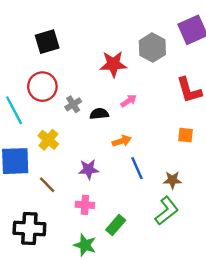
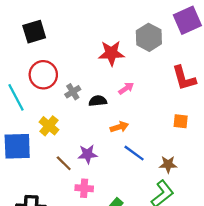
black square: (47, 42) -> (34, 32), moved
blue line: (137, 168) -> (134, 153), turned -30
brown line: (47, 185) -> (64, 163), moved

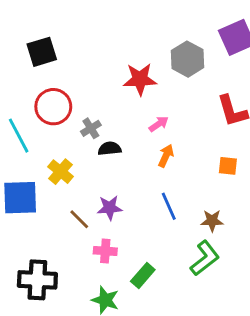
black semicircle: (98, 101) -> (110, 149), moved
orange arrow: (119, 127) -> (166, 156), moved, turned -48
blue line: (134, 153) -> (169, 206), turned 30

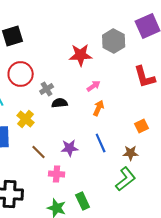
orange square: (228, 166) -> (142, 126), moved, turned -32
purple star: (110, 208) -> (70, 148), moved
green rectangle: (143, 276) -> (83, 201), moved, turned -66

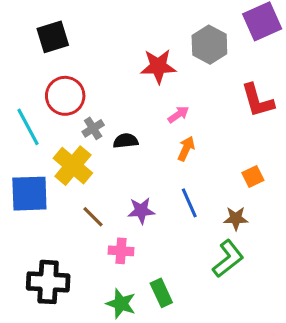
gray cross: (47, 89) -> (93, 128), moved
yellow cross: (26, 119) -> (73, 166), size x1.4

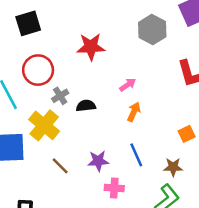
red star: (158, 66) -> (91, 47), moved
pink cross: (121, 251) -> (114, 188), moved

